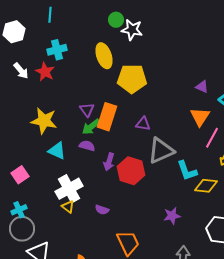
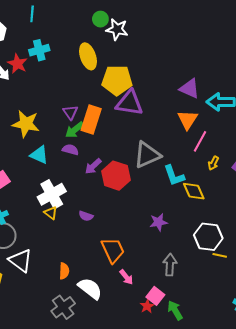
red star: (45, 72) -> (18, 64), moved
purple triangle: (202, 87) -> (190, 88), size x1.5
purple triangle: (143, 124) -> (129, 103), moved, size x1.8
purple arrow: (109, 162) -> (93, 166), turned 30
yellow diamond: (206, 186) -> (194, 191), turned 60

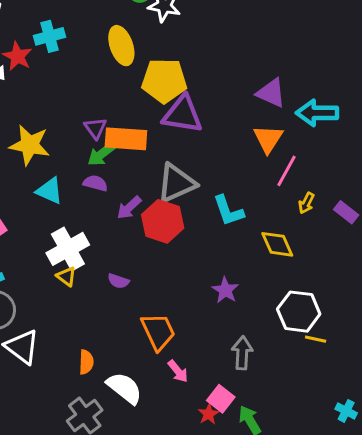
orange rectangle: (91, 120) -> (126, 139), turned 76
gray triangle: (147, 155) -> (176, 183), moved
cyan L-shape: (174, 176) -> (228, 211), moved
purple star: (158, 222) -> (225, 290), turned -30

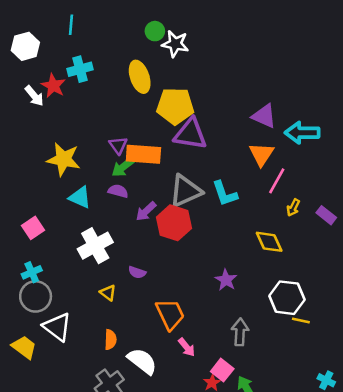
cyan L-shape: (228, 211) -> (225, 194), moved
yellow triangle: (66, 276) -> (108, 293), moved

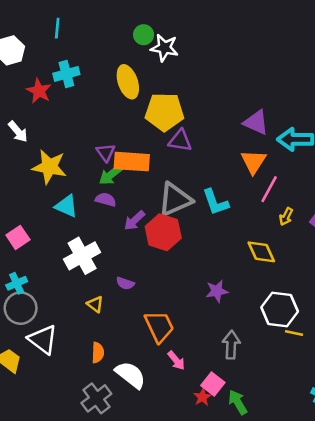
white arrow: (34, 96) -> (18, 132), moved
purple triangle: (190, 134) -> (180, 141), size x0.7
purple star: (226, 280) -> (217, 291), turned 30

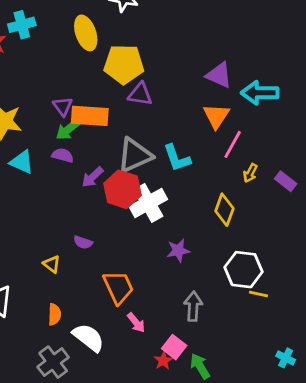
yellow diamond: (261, 252) -> (224, 210), turned 44
white cross: (82, 256) -> (148, 203), moved

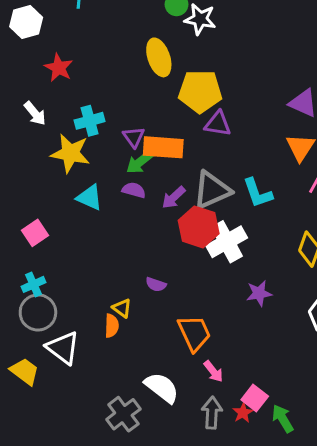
cyan cross: (22, 25) -> (90, 121), moved
purple arrow: (93, 177) -> (174, 197), moved
gray arrow: (193, 306) -> (212, 413), moved
orange semicircle: (54, 314) -> (112, 326), moved

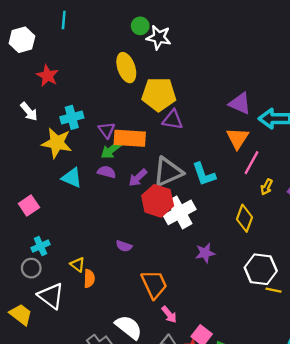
cyan cross: (34, 284) -> (41, 246), moved
yellow triangle: (122, 308) -> (78, 265), moved
gray circle: (38, 312) -> (31, 268), size x0.7

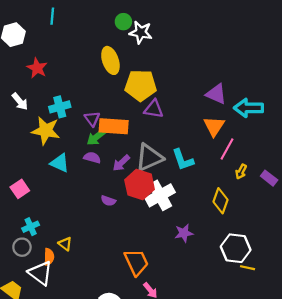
purple semicircle: (124, 246) -> (108, 201), moved
orange semicircle: (89, 279) -> (49, 257), moved

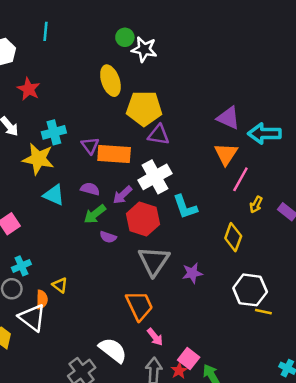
green arrow: (96, 137) -> (95, 214), moved
gray triangle: (149, 158) -> (154, 261), moved, turned -32
cyan L-shape: (183, 160) -> (185, 207), moved
white cross: (160, 195) -> (155, 177), moved

